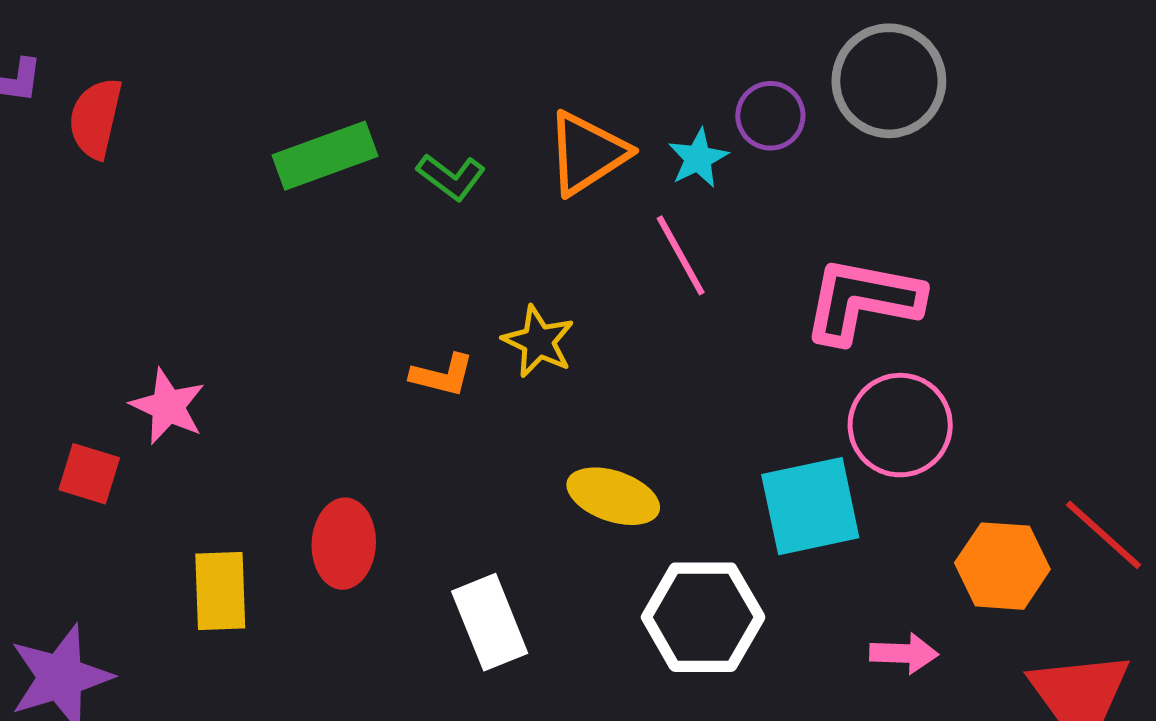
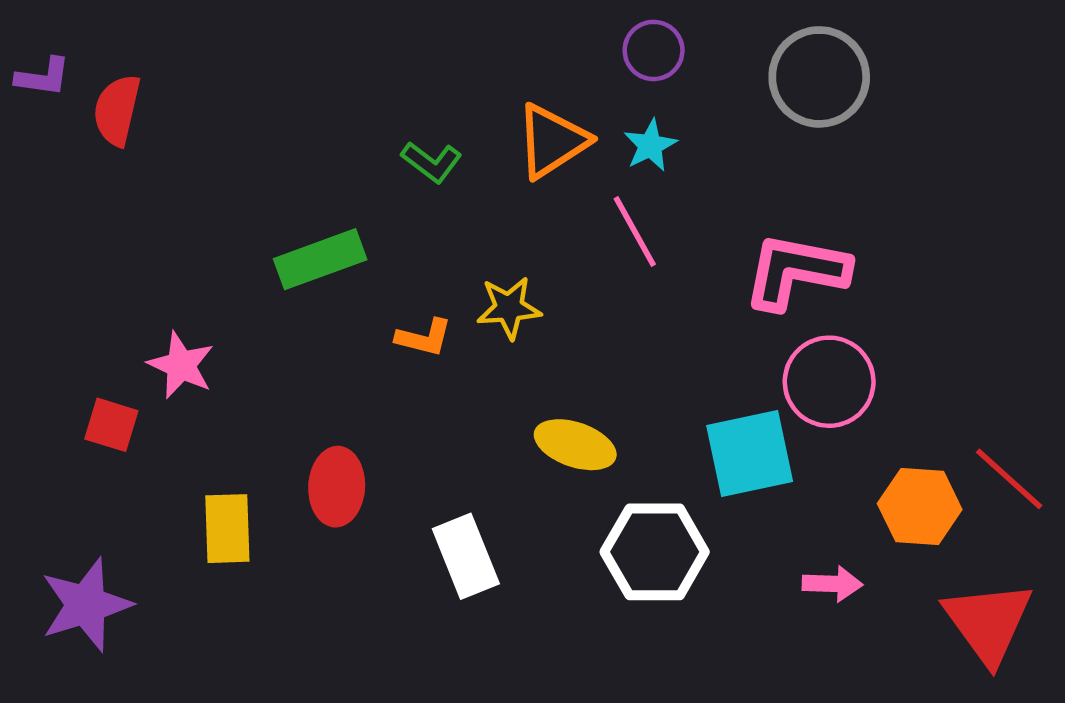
purple circle: (770, 116) -> (654, 50), moved
green rectangle: (325, 156) -> (320, 259), moved
yellow star: (538, 342) -> (509, 308), turned -30

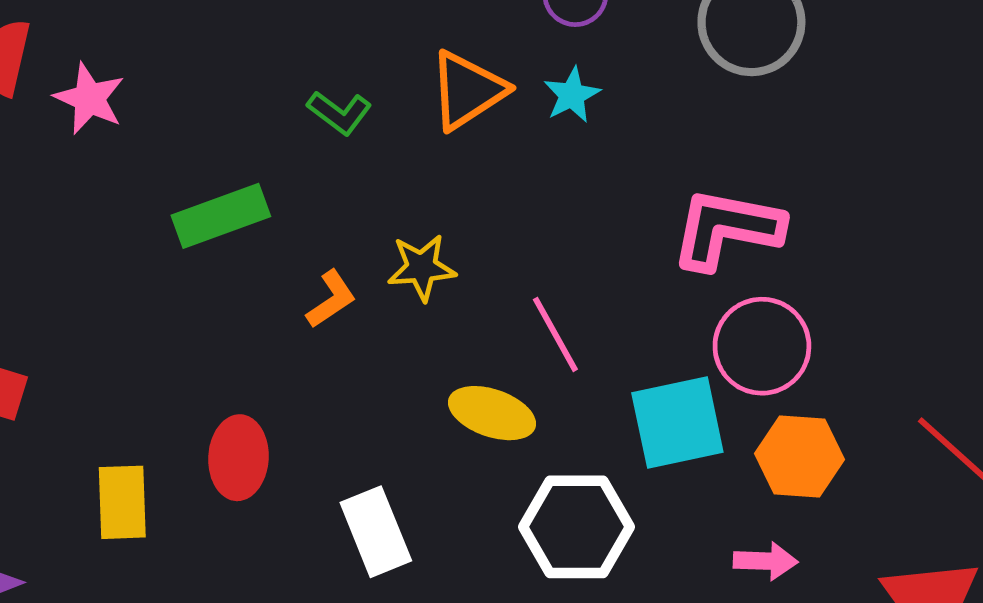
pink line: (635, 232) -> (555, 334), moved
orange L-shape: (424, 338) -> (331, 299), turned -48
pink star: (181, 365) -> (89, 99), moved
orange hexagon: (920, 506) -> (800, 457), moved

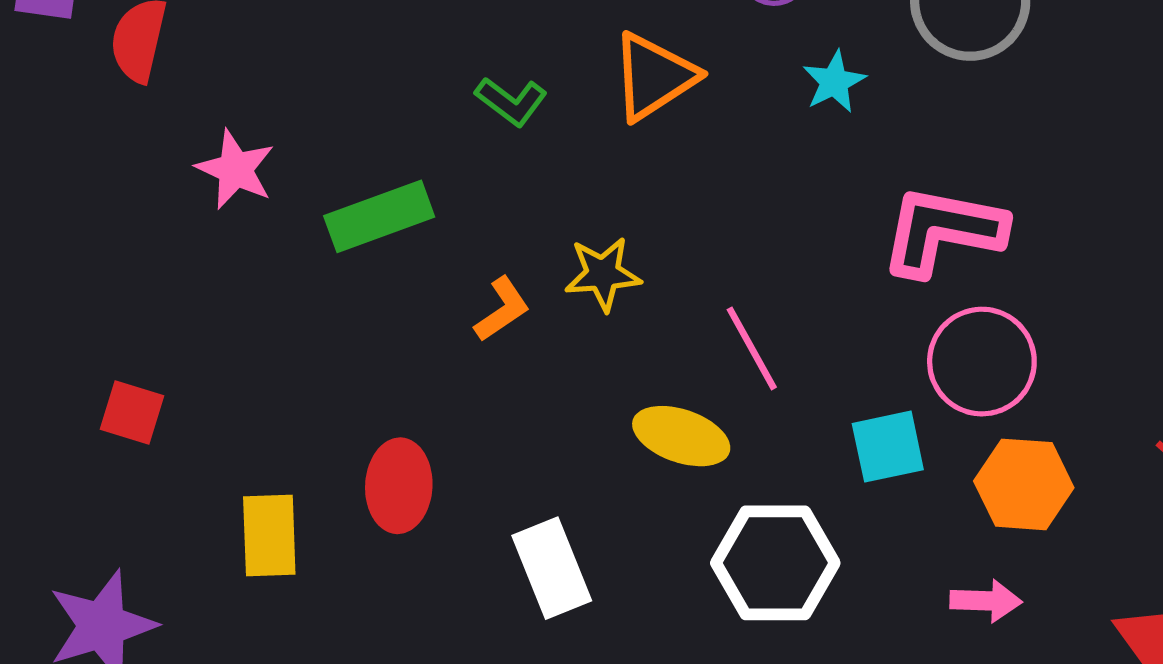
cyan star: (572, 95) -> (834, 82), moved
pink star: (89, 99) -> (235, 169), moved
cyan square: (677, 422) -> (888, 447), size x0.7

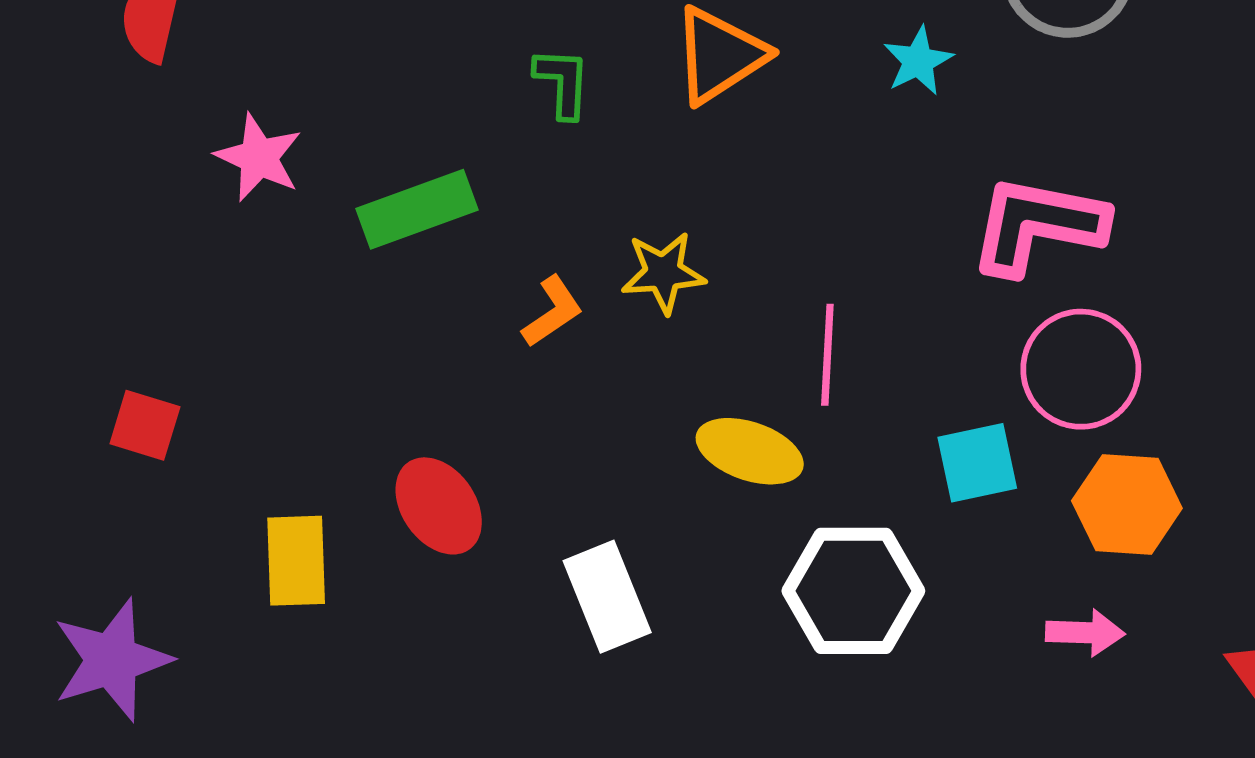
green L-shape: (511, 101) -> (562, 83), turned -124
pink line: (752, 348) -> (827, 355), turned 32
red ellipse: (399, 486) -> (439, 506), turned -38

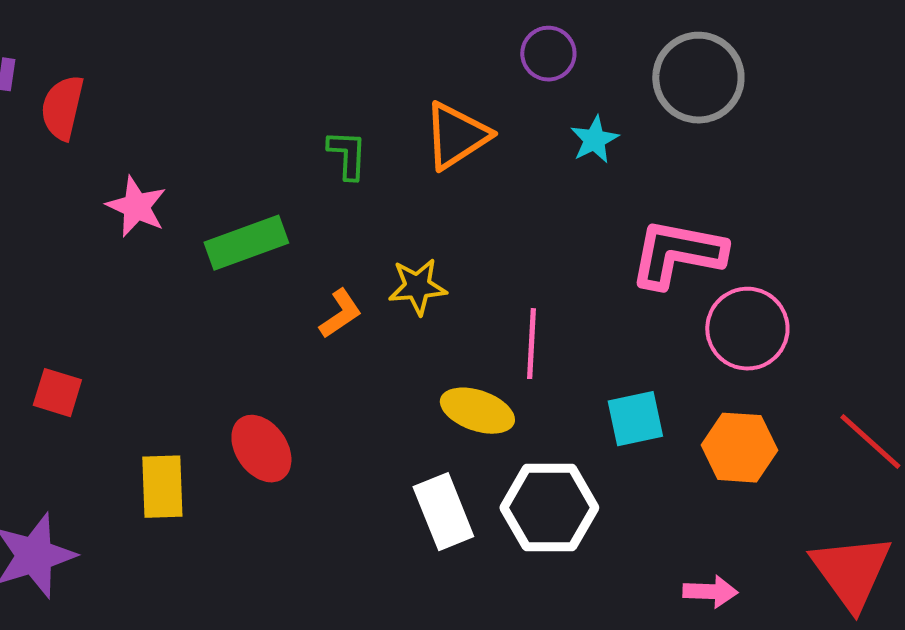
pink circle: (1081, 369) -> (747, 329), moved
white rectangle: (607, 597) -> (443, 512), moved
pink arrow: (1085, 633) -> (710, 592), moved

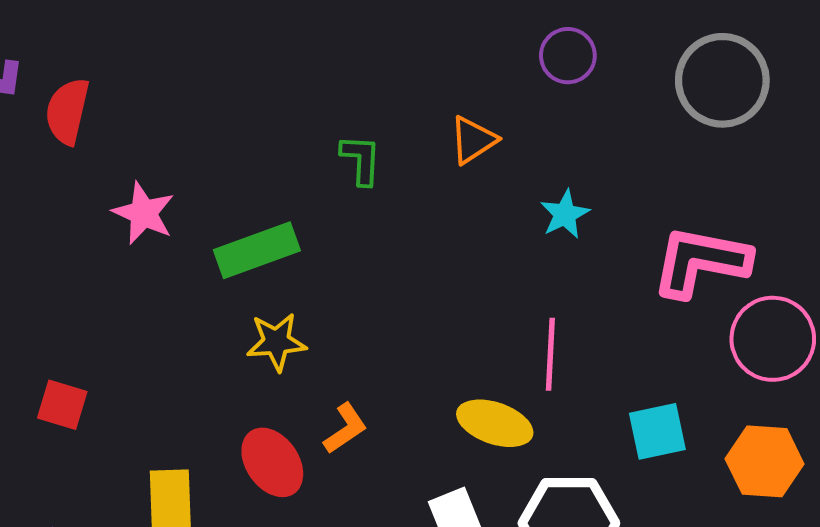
orange triangle: (456, 136) -> (473, 140), size x0.7
cyan star: (594, 140) -> (565, 214), moved
yellow star: (417, 287) -> (276, 342), moved
orange L-shape: (340, 314) -> (345, 428), moved

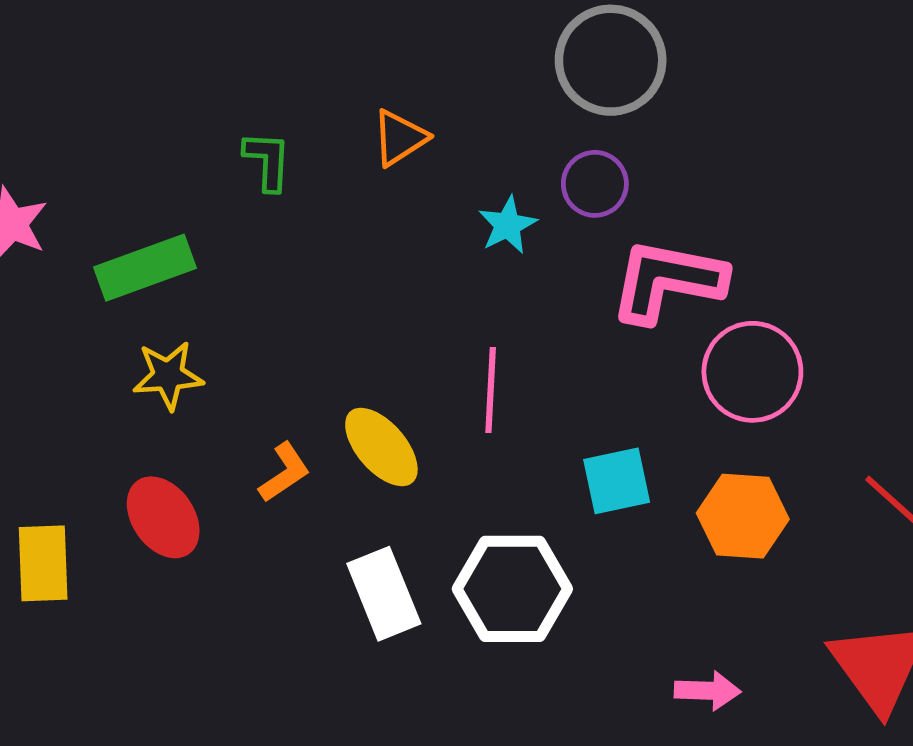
purple circle: (568, 56) -> (595, 184), moved
gray circle: (722, 80) -> (611, 60), moved
yellow ellipse: (495, 423) -> (381, 447), moved, turned 30
orange L-shape: (345, 428) -> (284, 472), moved

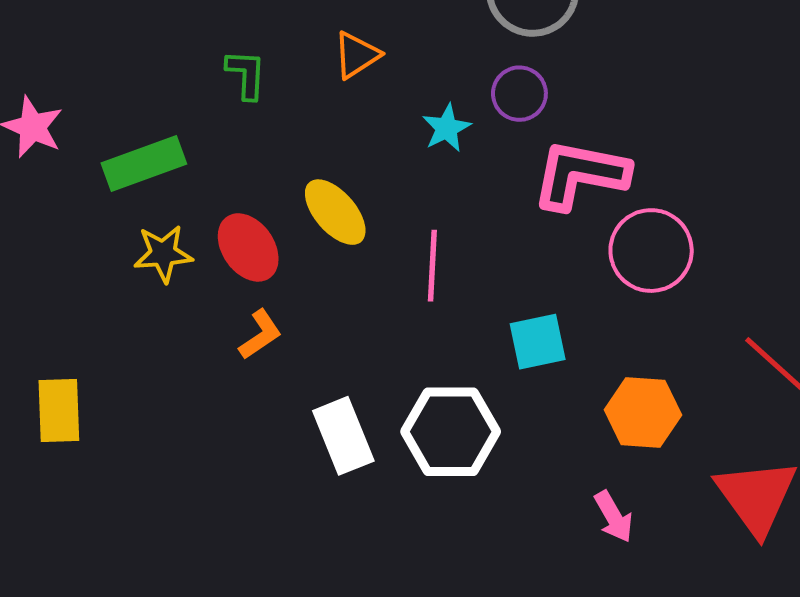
yellow ellipse: (381, 447) -> (335, 212), moved
orange hexagon: (743, 516) -> (643, 412), moved
red ellipse: (163, 517) -> (248, 247), moved
pink arrow: (708, 691) -> (614, 517), turned 58

